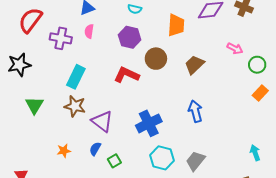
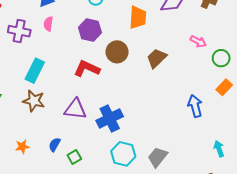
blue arrow: (195, 111) -> (195, 106), moved
purple triangle: (102, 121) -> (75, 109), moved, turned -30

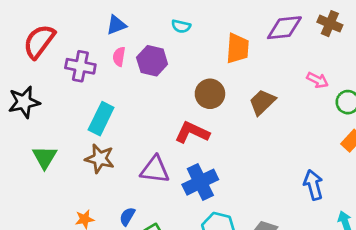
purple hexagon: (90, 30) -> (152, 61), moved
red L-shape: (87, 69) -> (192, 132), moved
blue arrow: (195, 106) -> (313, 185), moved

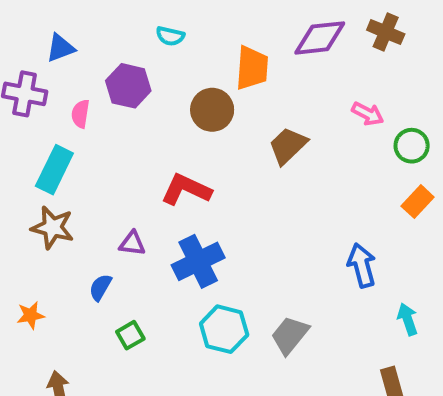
blue triangle: (116, 25) -> (60, 48), moved
pink semicircle: (119, 57) -> (80, 114), moved
brown circle: (210, 94) -> (212, 110), moved
purple triangle: (155, 170) -> (132, 243), size x0.6
blue semicircle: (127, 216) -> (100, 287), moved

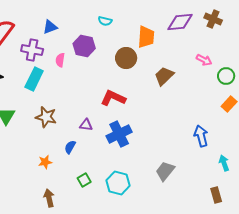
cyan rectangle: (54, 170) -> (34, 79), moved
orange star: (31, 315) -> (45, 162), moved
cyan hexagon: (224, 329) -> (118, 183), moved
green square: (130, 335) -> (84, 180), moved

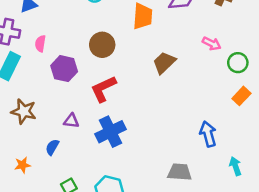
purple hexagon: (84, 46) -> (64, 69), moved
brown circle: (126, 58) -> (102, 45), moved
red L-shape: (113, 98) -> (103, 89), turned -50
gray trapezoid: (165, 171) -> (180, 172), moved, turned 55

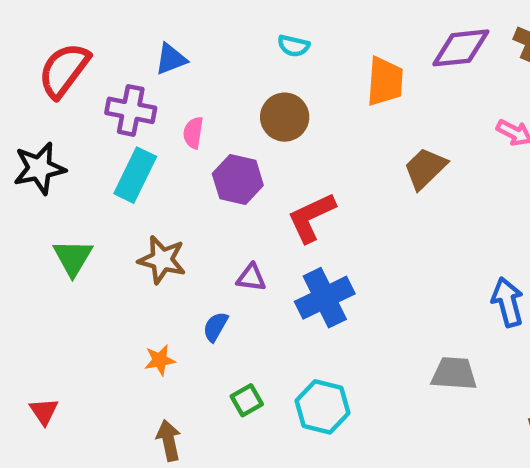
brown circle: (102, 45) -> (285, 117), moved

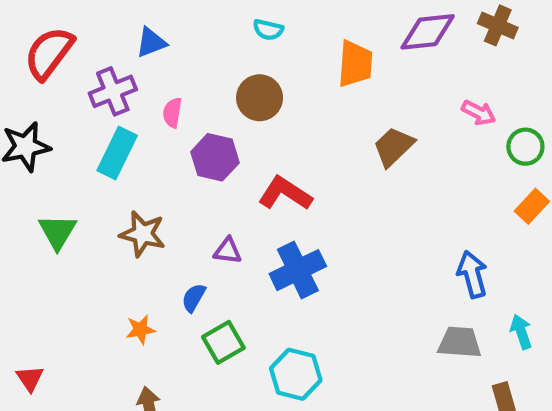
purple cross: (131, 110) -> (113, 91), turned -33
red L-shape: (311, 217) -> (285, 193), turned 58
gray trapezoid: (454, 373) -> (460, 342), moved
green square: (247, 400) -> (223, 342), moved, size x1.4

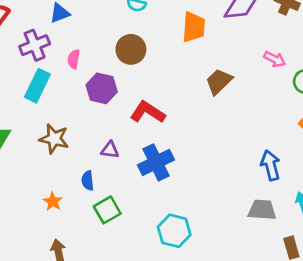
blue semicircle: (194, 298) -> (88, 181), turned -36
orange star: (140, 330) -> (53, 202), turned -30
cyan hexagon: (296, 374) -> (174, 231), moved

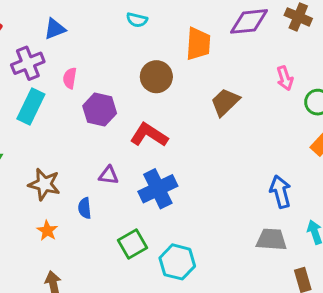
brown circle: (131, 49) -> (156, 77), moved
pink arrow: (275, 59) -> (285, 78), turned 45
brown star: (54, 139) -> (44, 184), moved
green square: (107, 210) -> (132, 244), moved

